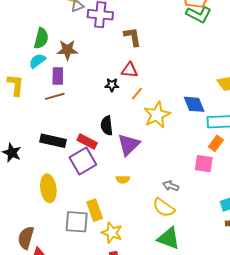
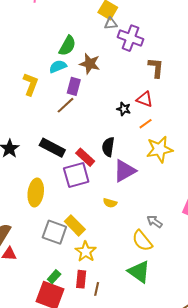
brown line: (55, 96) -> (66, 105), turned -42
yellow rectangle: (95, 210) -> (75, 225), turned -40

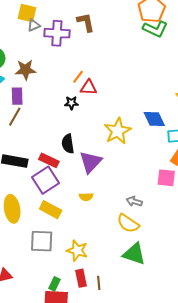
brown L-shape: (156, 68) -> (86, 22), moved
orange line: (146, 124) -> (78, 77), moved
yellow rectangle: (75, 225) -> (51, 210), moved

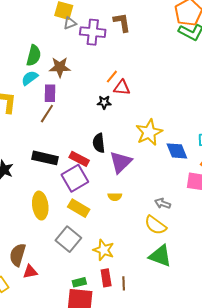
blue diamond: (154, 119) -> (177, 151), moved
gray square: (42, 241) -> (68, 239), turned 35
green rectangle: (54, 284) -> (79, 282), turned 48

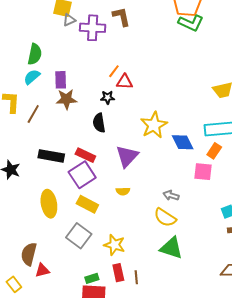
brown star: (60, 67) -> (66, 99), moved
purple rectangle: (50, 93) -> (61, 80), moved
brown line: (47, 114) -> (33, 114), moved
black semicircle: (99, 143) -> (99, 123), moved

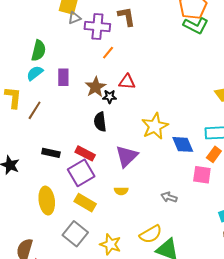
orange line: (114, 71) -> (108, 53), moved
brown star: (66, 99) -> (96, 87), moved, turned -30
black rectangle: (51, 156) -> (51, 153), size x0.7
yellow semicircle: (165, 217) -> (151, 234), moved, turned -65

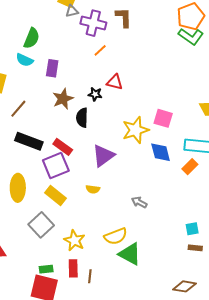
cyan semicircle: (35, 73) -> (25, 60), turned -126
brown star: (96, 87) -> (63, 99), moved
brown line: (35, 110) -> (18, 109), moved
black rectangle: (51, 153) -> (29, 141), size x1.5
pink square: (202, 175) -> (163, 118), moved

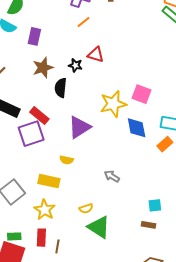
yellow rectangle: (55, 196) -> (49, 181), moved, turned -30
cyan square: (192, 229) -> (155, 205), moved
yellow semicircle: (116, 236) -> (86, 208), size x0.6
brown rectangle: (195, 248) -> (149, 225), moved

